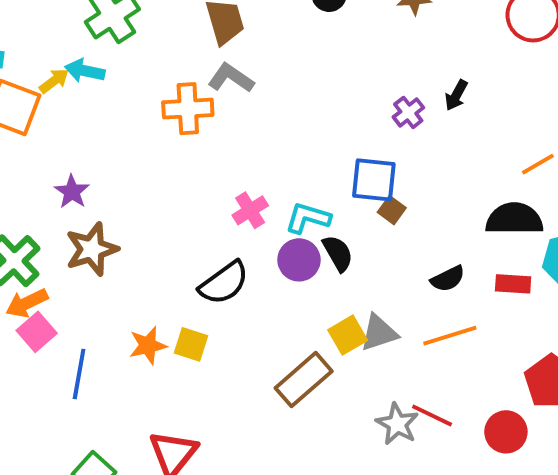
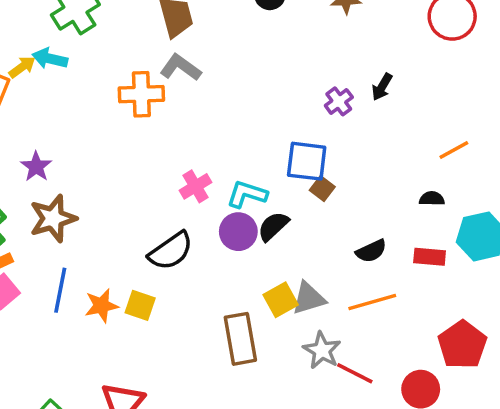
black semicircle: (514, 219) -> (432, 199), size x0.5
black semicircle: (338, 253) -> (273, 226), turned -104
blue line: (79, 374) -> (60, 290), moved
brown rectangle: (304, 380) -> (240, 339), turned -60
gray star: (397, 424) -> (322, 350), moved

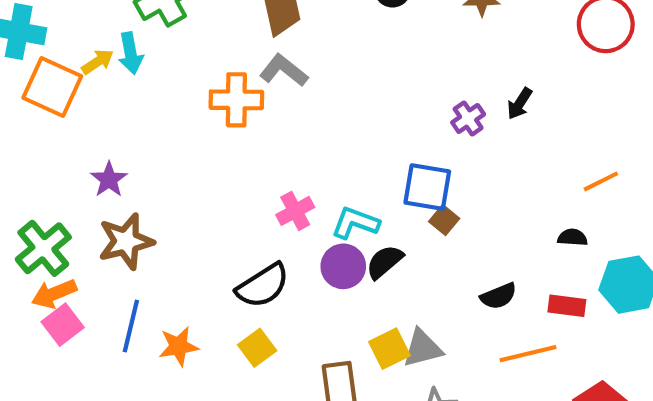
cyan arrow: (50, 59) -> (131, 53), turned -116
orange line: (372, 302) -> (528, 354), moved
yellow square: (140, 305) -> (257, 348), moved, turned 32

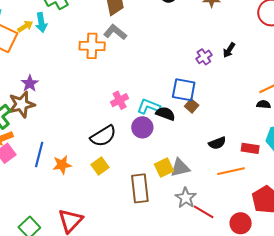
black semicircle: (572, 237) -> (264, 104), moved
brown star: (126, 241) -> (22, 104), moved
black semicircle: (385, 262) -> (165, 114), moved, turned 60

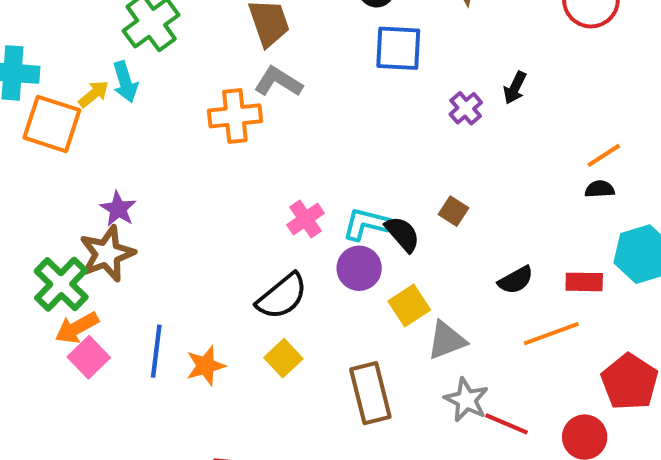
blue square: (184, 90) -> (398, 48), moved
black semicircle: (165, 114) -> (402, 234), turned 36
yellow square: (164, 168) -> (409, 306), moved

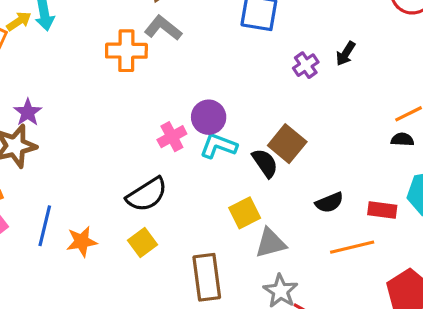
brown square: (453, 211) -> (287, 144), size x1.6
black semicircle: (402, 234) -> (265, 163), moved
purple circle: (359, 268) -> (209, 117), moved

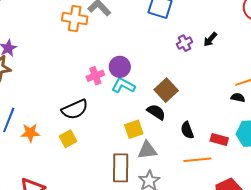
black semicircle: (265, 163) -> (156, 112), moved, turned -30
black semicircle: (329, 203) -> (187, 130), turned 84
brown rectangle: (207, 277) -> (121, 168), moved

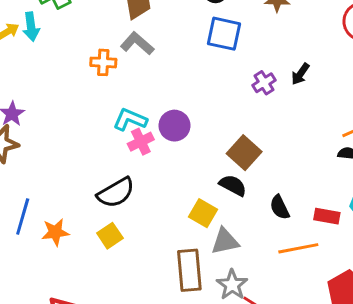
orange cross: (75, 19) -> (103, 62), size x0.7
cyan L-shape: (123, 85) -> (130, 120), moved
yellow square: (134, 129) -> (203, 213), turned -36

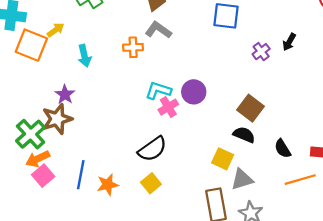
cyan arrow: (31, 27) -> (84, 56), moved

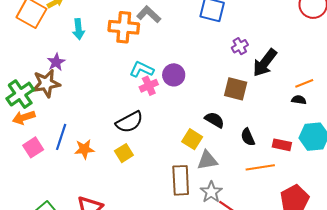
black arrow: (289, 42) -> (265, 63), moved, size x1.8
orange cross: (133, 47) -> (124, 27), size x1.6
brown square: (251, 108) -> (236, 89), moved, turned -30
pink square: (43, 176) -> (33, 147), moved

